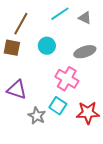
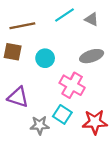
brown line: (21, 24) -> (22, 26), turned 50
cyan circle: (47, 46) -> (45, 58), moved
gray star: (37, 116) -> (40, 125), turned -30

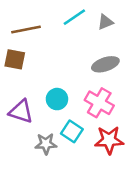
gray triangle: (92, 19) -> (105, 22), turned -48
cyan circle: (45, 58) -> (57, 99), moved
pink cross: (72, 85) -> (99, 103), moved

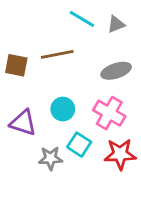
cyan line: (74, 17) -> (82, 19), turned 65
brown line: (26, 30) -> (57, 54), moved

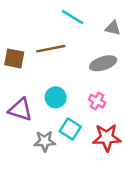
gray triangle: (116, 24) -> (113, 28), moved, turned 35
pink cross: (109, 113) -> (97, 101), size x0.6

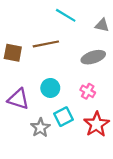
cyan square: (70, 129) -> (63, 117), turned 30
red star: (107, 138) -> (97, 124), turned -30
gray star: (45, 141) -> (40, 128), turned -30

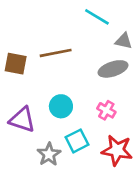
cyan line: (66, 15) -> (97, 17), moved
gray triangle: (102, 25) -> (124, 41), moved
red star: (97, 124) -> (117, 150), turned -30

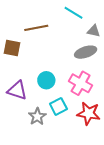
brown line: (56, 53) -> (36, 28), moved
pink cross: (106, 110) -> (81, 83), size x1.6

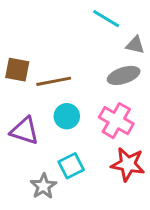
brown line: (36, 28) -> (54, 81), moved
cyan square: (58, 106) -> (71, 166), moved
gray star: (37, 116) -> (43, 186), moved

